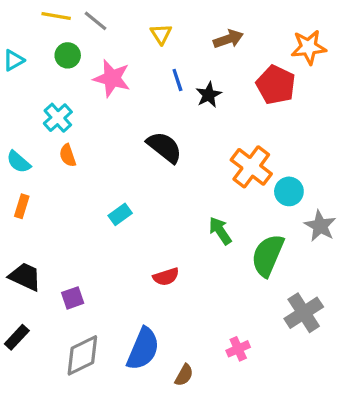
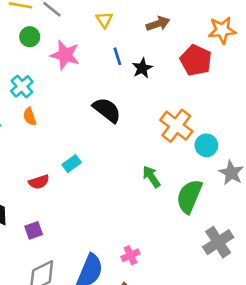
red semicircle: (166, 277) -> (39, 182), moved
pink cross: (238, 349) -> (130, 255), moved

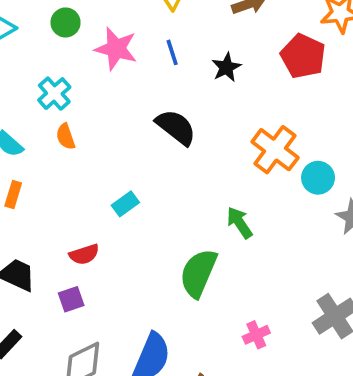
blue line: (117, 56) -> (172, 52), moved
red semicircle: (39, 182) -> (84, 254), moved
green semicircle: (189, 196) -> (198, 273), moved
pink cross: (130, 255) -> (256, 335), moved

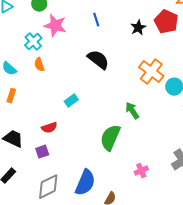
pink star: (116, 49) -> (55, 26), moved
black star: (226, 67) -> (138, 28), moved

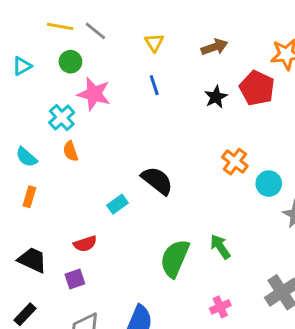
black semicircle: (98, 60) -> (157, 181), moved
orange cross: (151, 72) -> (235, 162), size x0.7
green arrow: (132, 111) -> (220, 247), moved

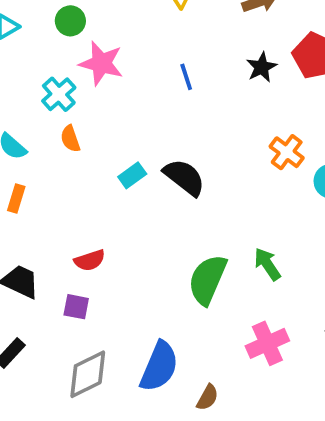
blue line: (154, 85) -> (186, 77), moved
cyan rectangle: (117, 204) -> (132, 175), moved
purple square: (75, 279) -> (76, 307), turned 30
pink cross: (220, 307) -> (267, 343), size x1.5

